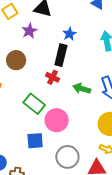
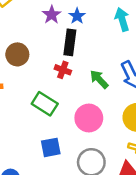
purple star: (29, 31) -> (52, 15), moved
green arrow: (82, 89) -> (99, 79), turned 36
pink circle: (57, 120) -> (89, 118), moved

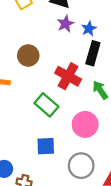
black rectangle: (70, 42) -> (93, 53), moved
red cross: (63, 70) -> (68, 76), size x1.6

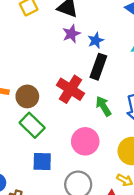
brown circle: (28, 56) -> (27, 96), moved
green rectangle: (46, 105) -> (32, 125), moved

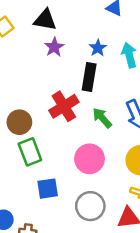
blue star: (96, 40) -> (98, 48), moved
red cross: (70, 89) -> (64, 106), turned 36
green rectangle: (32, 125) -> (30, 152), turned 35

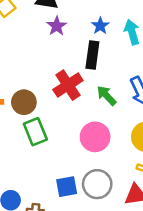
blue square: (48, 189) -> (67, 187), moved

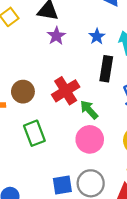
black rectangle: (92, 55) -> (106, 69), moved
green arrow: (107, 96) -> (89, 110), moved
brown circle: (24, 102) -> (23, 92), moved

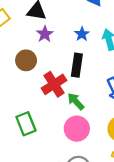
black rectangle: (106, 69) -> (77, 65), moved
brown circle: (23, 92) -> (26, 60), moved

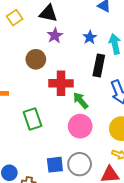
black rectangle: (77, 65) -> (99, 65), moved
red cross: (54, 84) -> (61, 83), turned 30

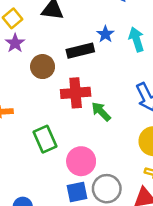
purple star: (55, 36) -> (15, 43), moved
black rectangle: (99, 65) -> (80, 51), moved, turned 70
pink circle: (80, 126) -> (81, 161), moved

